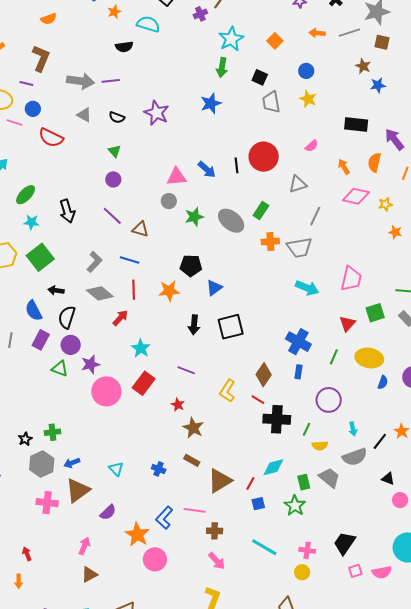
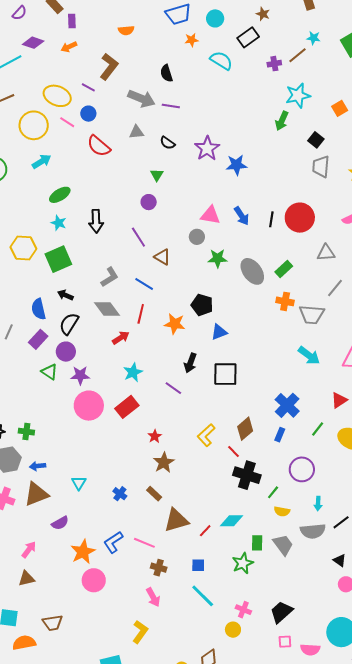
black semicircle: (124, 47) -> (166, 73), moved, turned 66
blue star: (211, 103) -> (236, 165), moved
gray triangle: (84, 115) -> (137, 132), turned -49
purple line: (186, 370) -> (173, 388), moved
blue square: (258, 504) -> (198, 565), moved

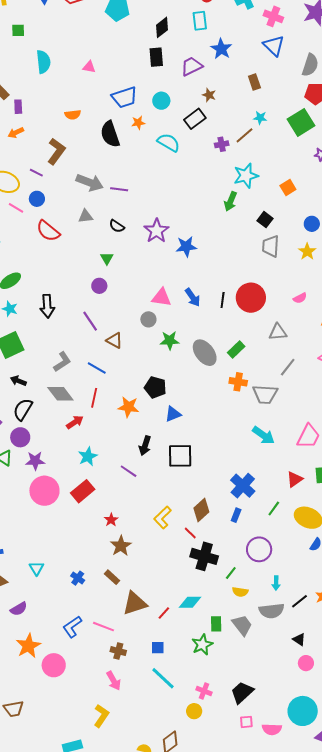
black semicircle: (166, 73) -> (110, 134), moved, size x1.5
orange star: (83, 552) -> (28, 646), moved

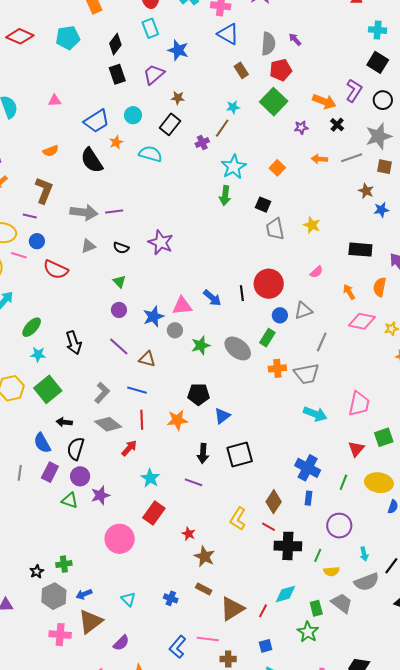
brown rectangle: (254, 82) -> (241, 70), moved
blue circle: (312, 224) -> (280, 315), moved
blue star: (186, 247) -> (153, 317), moved
pink circle: (44, 491) -> (120, 539), moved

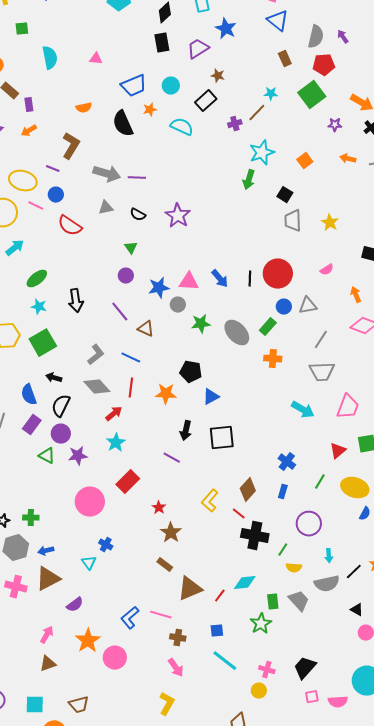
gray trapezoid: (307, 374) -> (322, 372), moved
blue cross: (308, 468) -> (287, 462), size x0.7
cyan star: (150, 478) -> (116, 443), moved
blue cross: (171, 598) -> (106, 545), moved

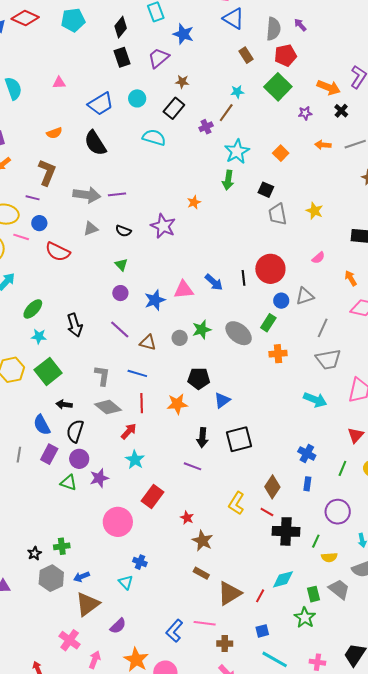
orange star: (150, 110) -> (194, 202), moved
gray circle: (178, 305) -> (180, 338), moved
gray L-shape: (96, 355) -> (102, 376), turned -35
pink cross: (16, 587) -> (70, 640), moved, turned 30

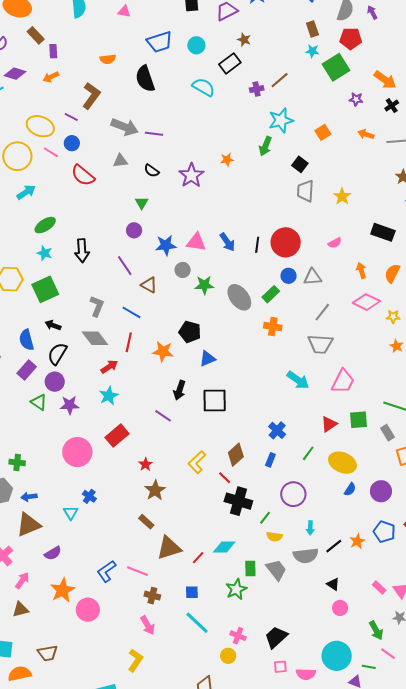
cyan star: (237, 92) -> (312, 51), moved
gray circle: (180, 338) -> (183, 270), moved

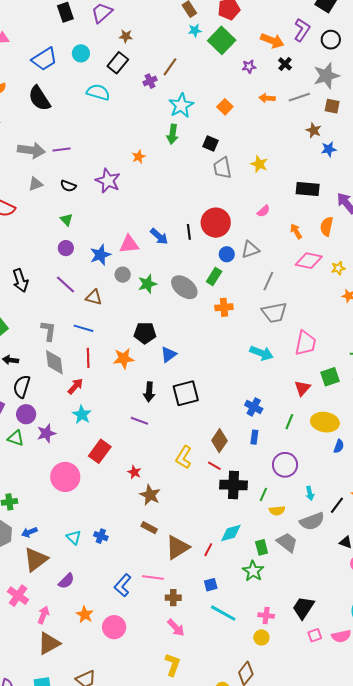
gray diamond: (95, 338) -> (54, 362), turned 44
blue cross: (89, 496) -> (101, 536), moved
orange star: (62, 590) -> (85, 615), size x0.7
brown triangle: (21, 609) -> (49, 643), size x1.4

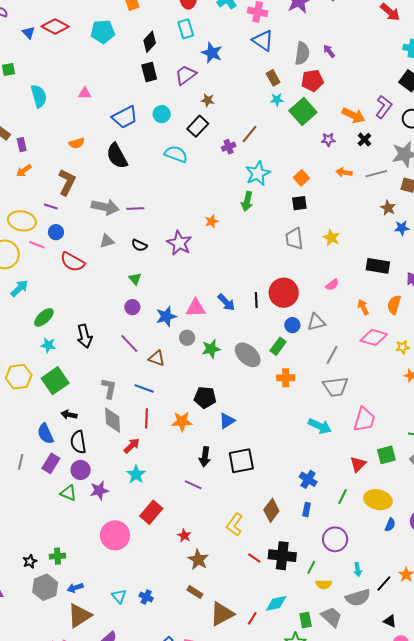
black square: (210, 143) -> (299, 203), moved, turned -35
black semicircle: (22, 387) -> (78, 442), turned -30
red line: (214, 466) -> (254, 558), moved

